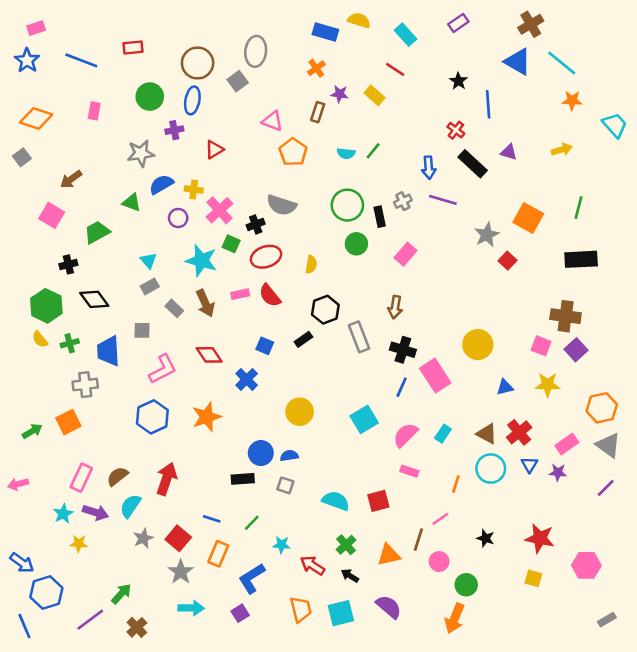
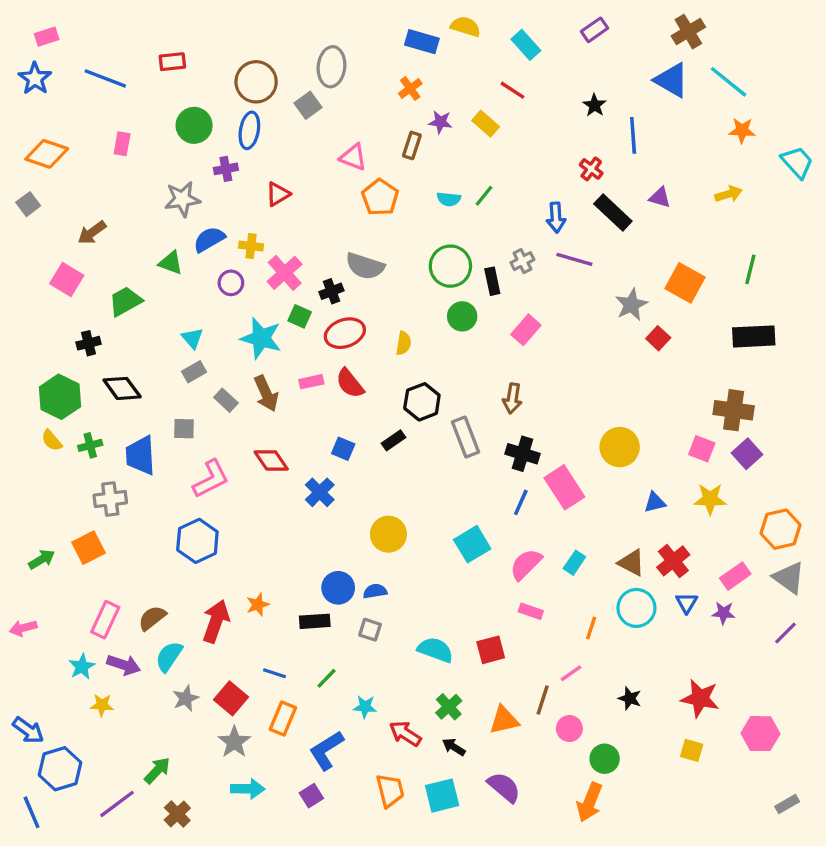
orange star: (207, 417) -> (258, 605), moved, size x0.6

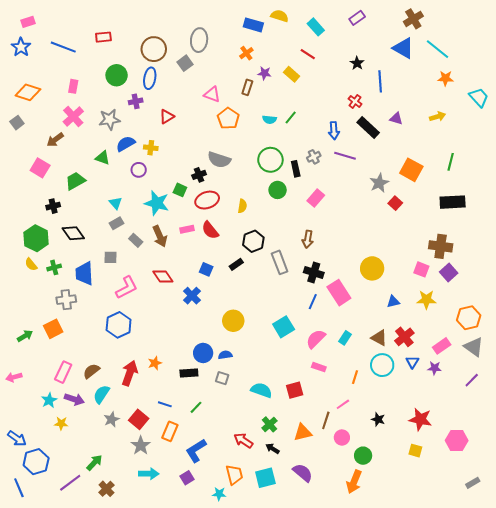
pink cross: (285, 273) -> (73, 117), moved
cyan star: (365, 707) -> (219, 494), moved

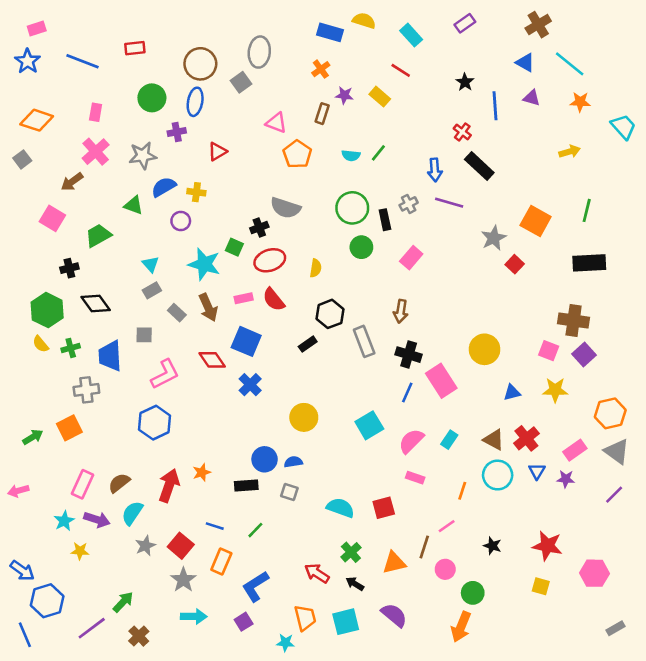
blue triangle: (403, 48) -> (525, 63), size x0.7
purple triangle: (396, 119) -> (532, 98), moved
blue square: (206, 269) -> (246, 341), moved, size x1.6

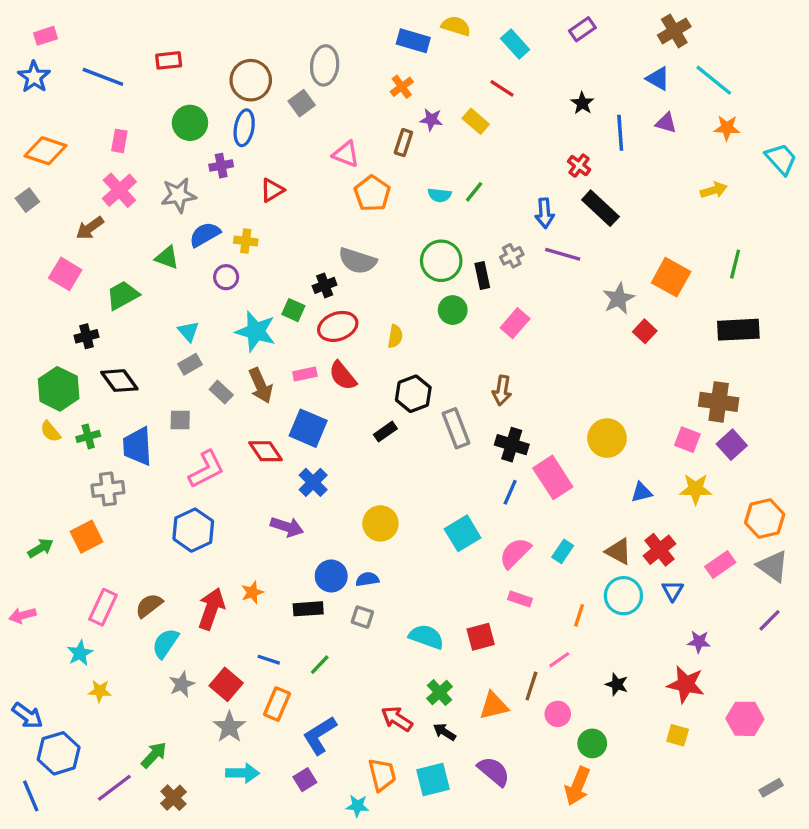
purple star: (566, 479) -> (699, 642), moved
purple arrow: (97, 520) -> (287, 527), moved

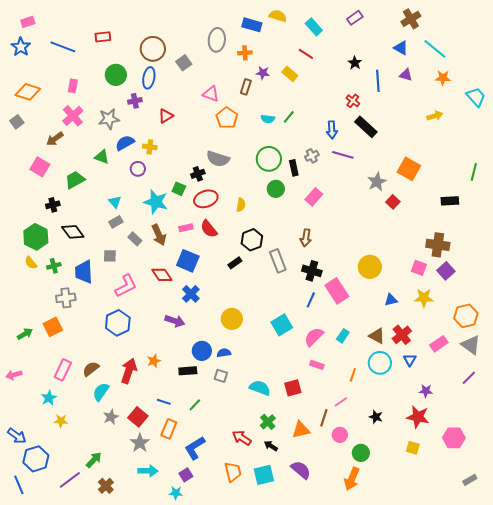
gray ellipse: (325, 65) -> (217, 40), moved
orange cross: (402, 87) -> (245, 53), turned 32
green line: (735, 264) -> (474, 172), moved
black rectangle: (738, 330) -> (450, 201), size x0.7
cyan star: (357, 806) -> (176, 493), moved

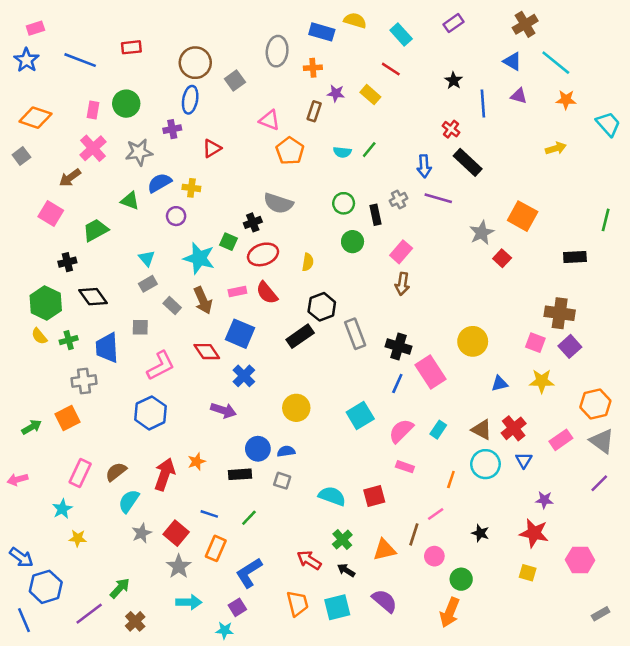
green circle: (116, 75) -> (126, 104), moved
green circle: (269, 159) -> (344, 203), size x0.7
brown arrow: (306, 238) -> (402, 284), moved
black rectangle: (235, 263) -> (300, 336), size x1.5

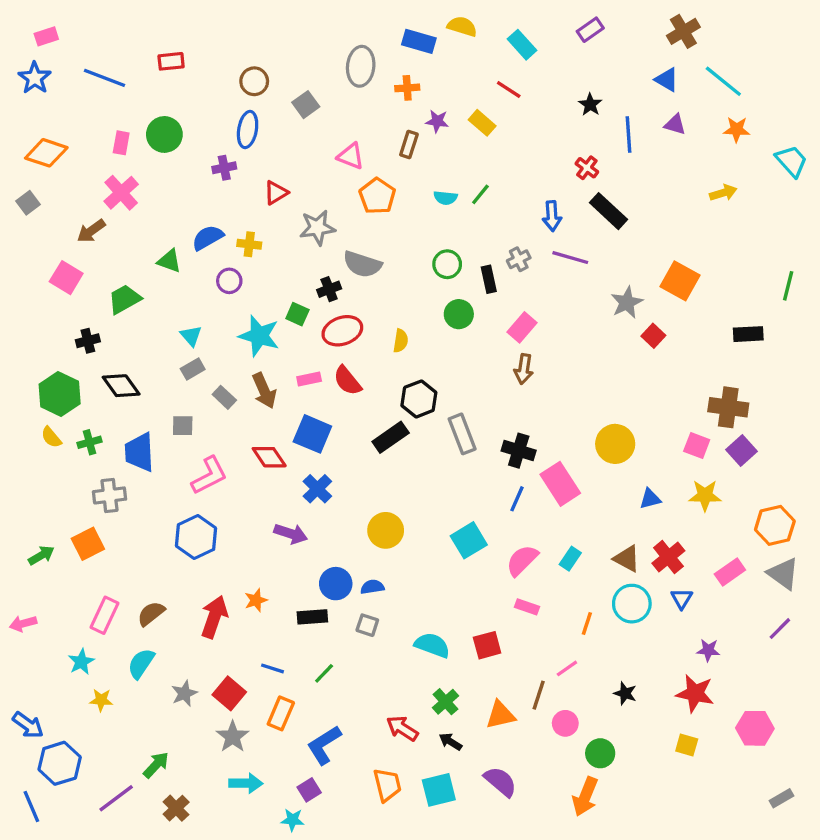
brown circle: (195, 63) -> (254, 81), size x0.7
gray star: (139, 152) -> (317, 228), moved
cyan semicircle: (129, 501) -> (141, 663), moved

